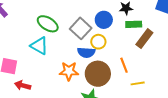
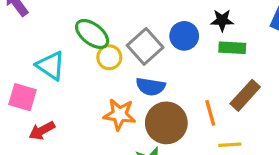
brown rectangle: (144, 39) -> (245, 95), moved
yellow circle: (98, 42) -> (109, 57), moved
cyan triangle: (39, 46) -> (51, 66), moved
red arrow: (23, 85) -> (42, 131), turned -49

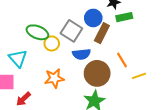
cyan triangle: (51, 66) -> (18, 58), turned 30
brown rectangle: (245, 95) -> (102, 33), moved
orange star: (119, 114) -> (54, 78), moved

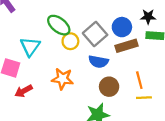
brown rectangle: (102, 33) -> (126, 46), turned 30
brown circle: (97, 73) -> (109, 87), size x0.7
yellow line: (139, 76) -> (144, 98), moved

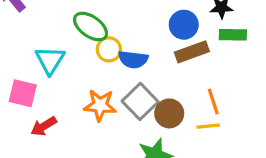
gray square: (95, 34) -> (140, 101), moved
blue semicircle: (99, 62) -> (133, 59), moved
yellow line: (144, 98) -> (208, 126), moved

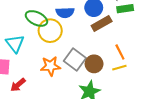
yellow circle: (109, 49) -> (50, 31), size x1.5
blue semicircle: (133, 59) -> (65, 13), moved

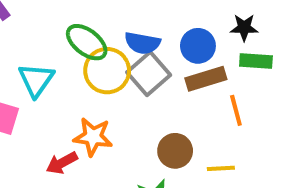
orange line: (120, 52) -> (236, 110), moved
gray square: (75, 59) -> (149, 74), moved
red arrow: (18, 85) -> (62, 163), moved

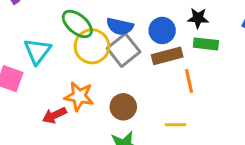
brown circle: (175, 151) -> (123, 107), moved

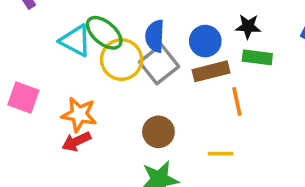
blue semicircle: (120, 26) -> (155, 36), turned 80
cyan triangle: (37, 51) -> (75, 41), moved, turned -40
orange star: (79, 96) -> (79, 114), moved

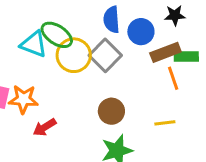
blue semicircle: (155, 36) -> (112, 20), moved
green rectangle: (257, 57) -> (186, 56), moved
brown rectangle: (211, 71) -> (165, 52), moved
orange star: (79, 114) -> (23, 99), moved

